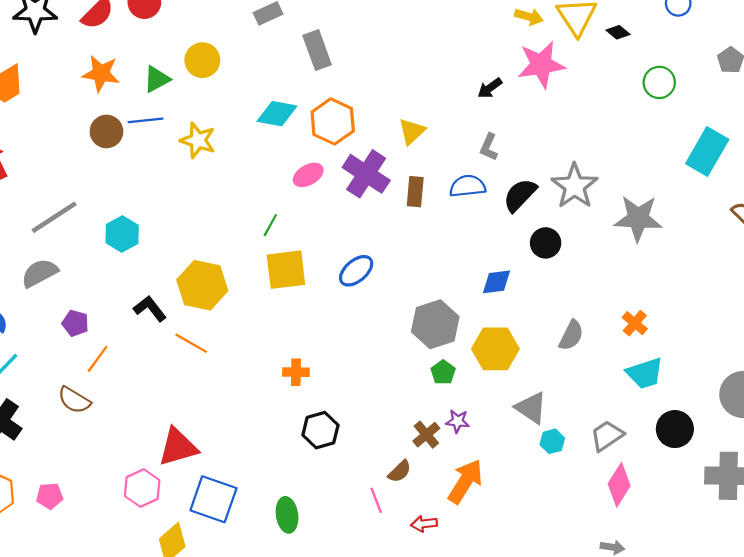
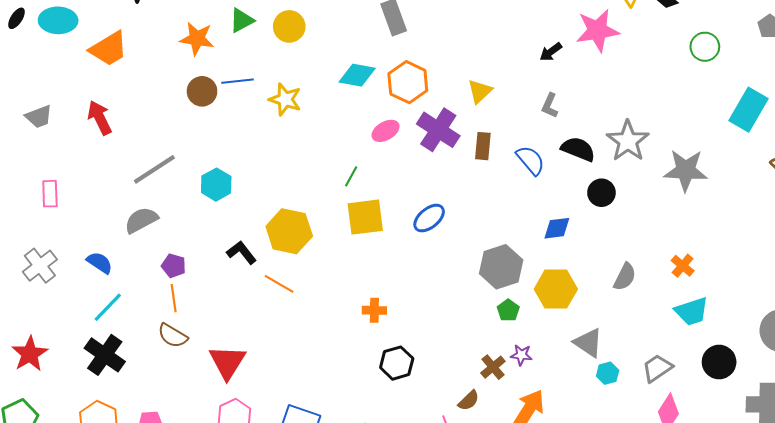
green triangle: (157, 79) -> (242, 20), moved
blue semicircle: (468, 186) -> (530, 160), moved, turned 56
black semicircle: (520, 195) -> (578, 149), turned 68
orange line: (98, 359) -> (174, 298), moved, turned -44
red triangle: (178, 447) -> (227, 362), moved, turned -42

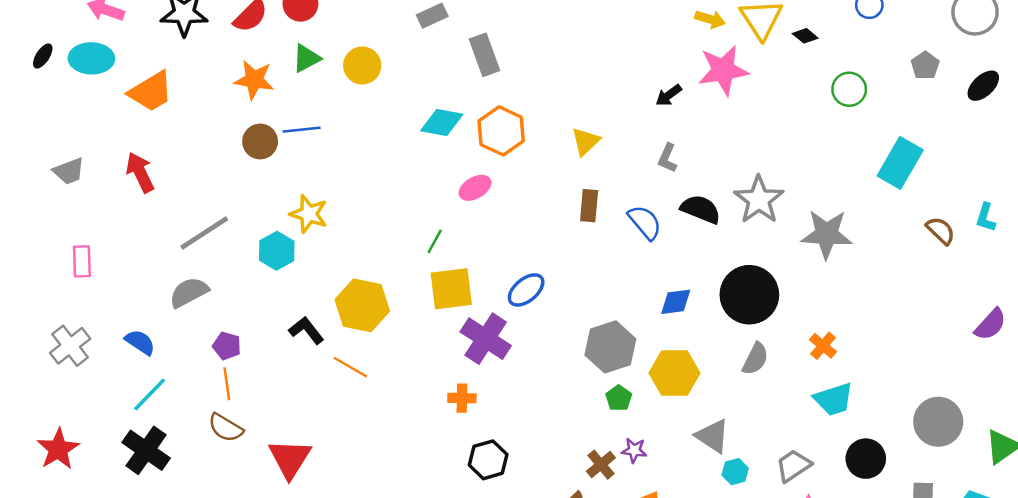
yellow star: (285, 99) -> (309, 214), moved
purple cross: (438, 130) -> (486, 339), moved
black circle: (601, 193) -> (749, 295), moved, size x1.8

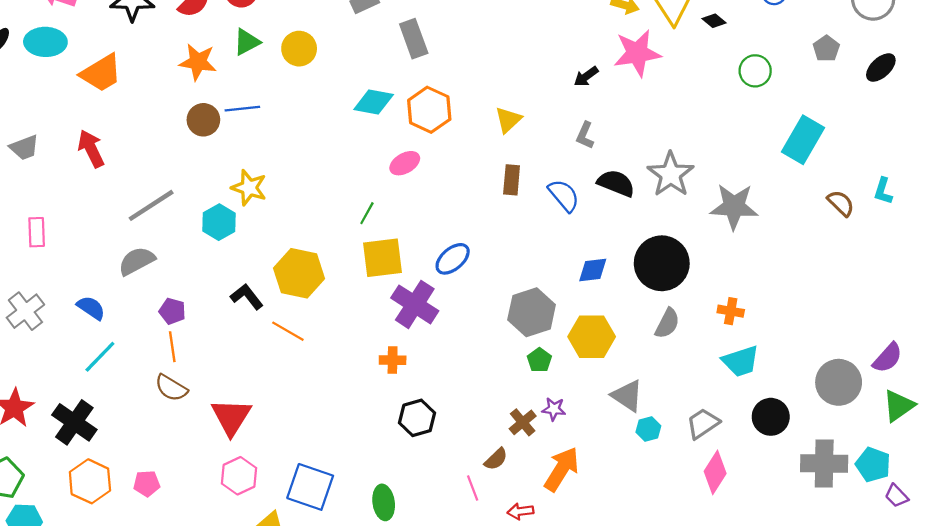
purple semicircle: (990, 324) -> (888, 358), moved
orange cross: (823, 346) -> (731, 311), turned -30
black cross: (146, 450) -> (74, 422), moved

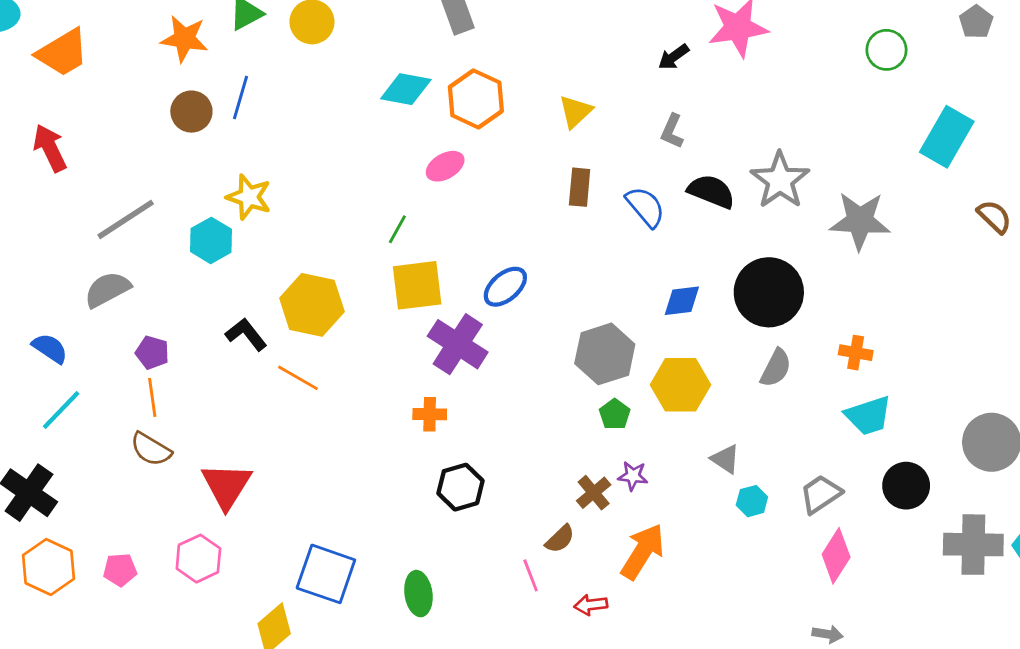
blue line: (242, 109) -> (240, 98), turned -68
gray triangle: (627, 396) -> (725, 459), size x0.7
pink hexagon: (239, 476) -> (198, 559), moved

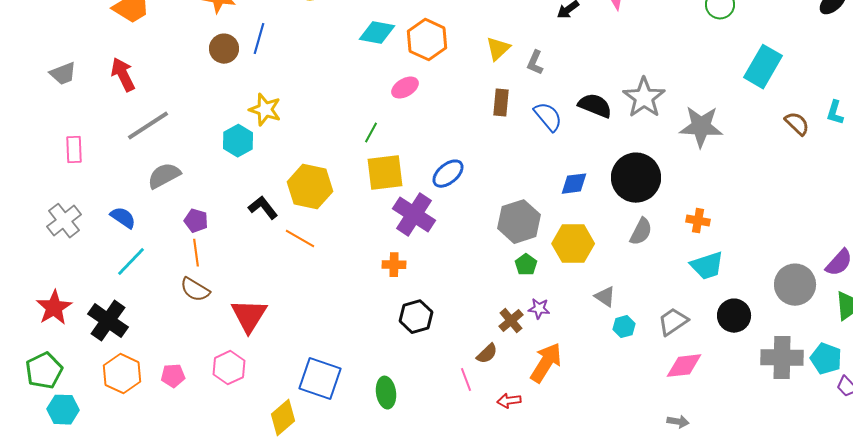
gray L-shape: (672, 131) -> (535, 63), moved
gray line: (126, 219) -> (148, 126), moved
pink diamond: (836, 556) -> (684, 366), turned 51

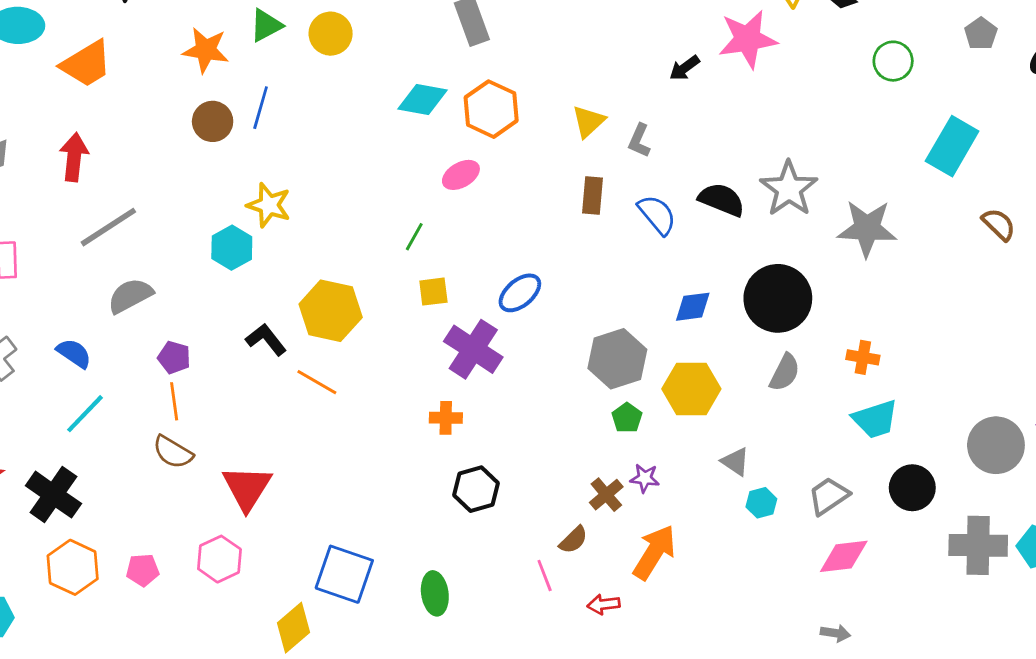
red arrow: (123, 75) -> (74, 157), turned 32
yellow square: (385, 173) -> (433, 292), size x0.6

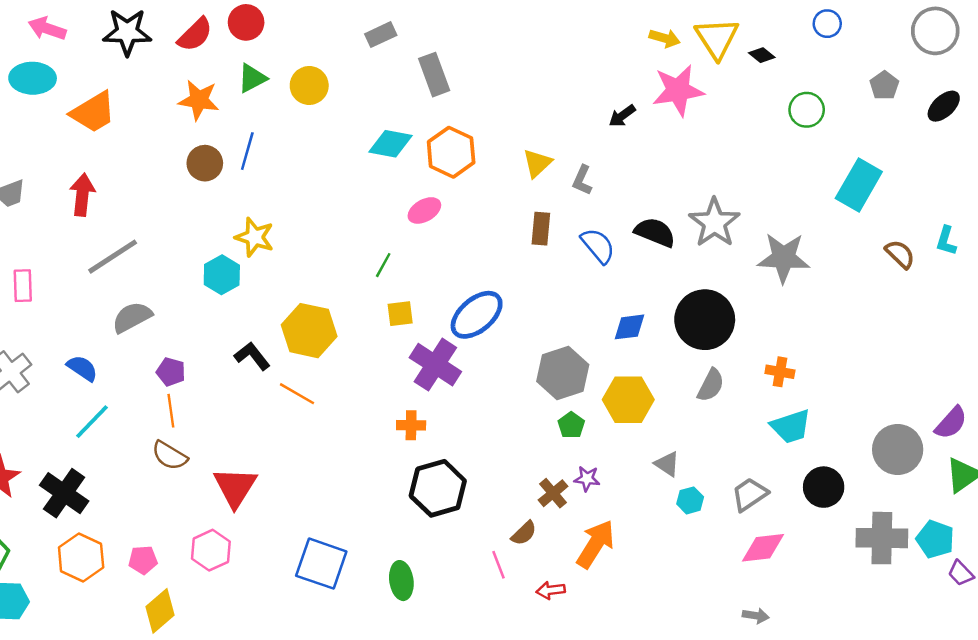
blue ellipse: (520, 293) -> (477, 315), size x1.4
black hexagon: (476, 489) -> (438, 488), size x1.4
yellow diamond: (294, 628) -> (160, 611), moved

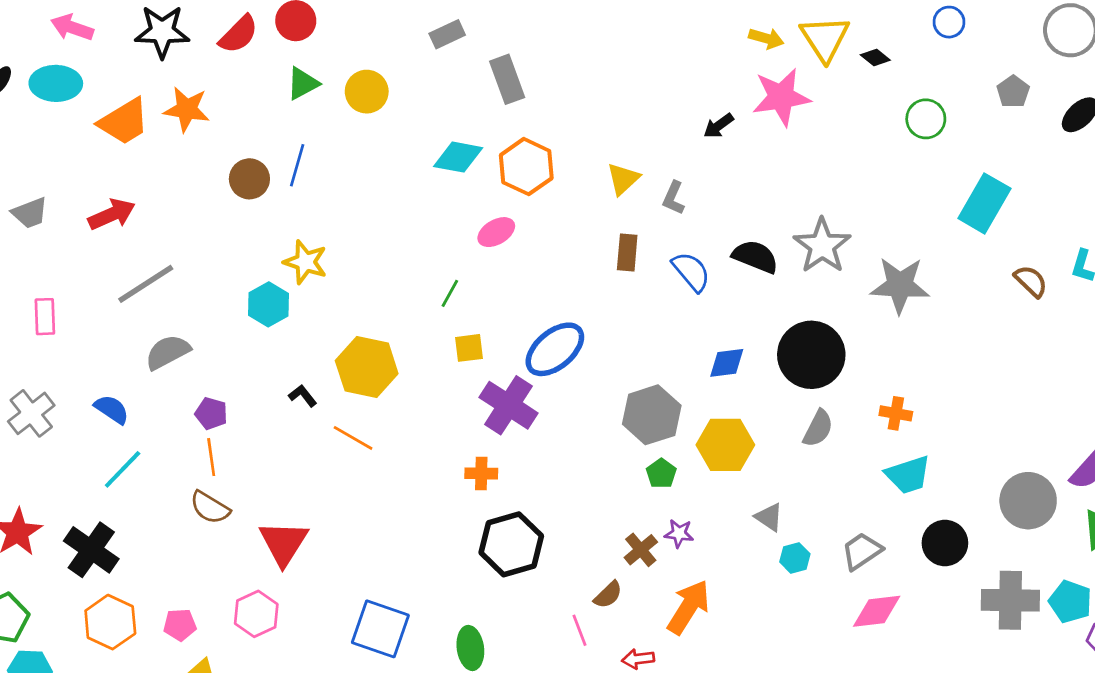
orange star: (199, 100) -> (187, 109), moved
red arrow: (82, 195) -> (112, 214), turned 60
black L-shape: (252, 356) -> (303, 396), size x0.7

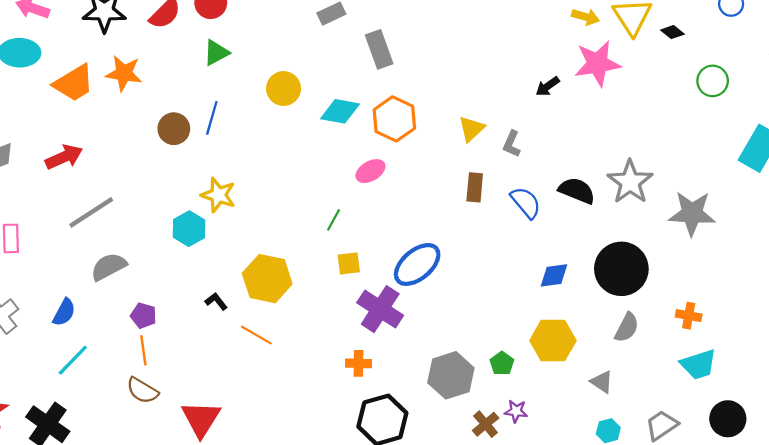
yellow circle: (367, 92) -> (284, 89), moved
blue semicircle: (112, 409) -> (64, 312), turned 84
gray hexagon: (652, 415) -> (451, 375), moved
gray triangle: (769, 517) -> (602, 382), moved

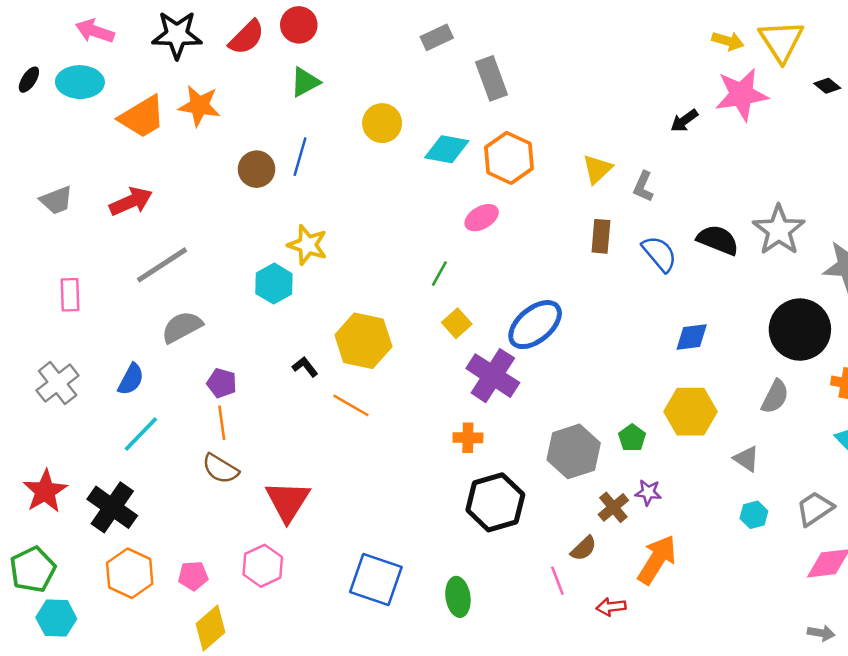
black diamond: (672, 32) -> (827, 86), moved
yellow square: (349, 263) -> (457, 323), turned -35
black circle: (621, 269) -> (800, 330), moved

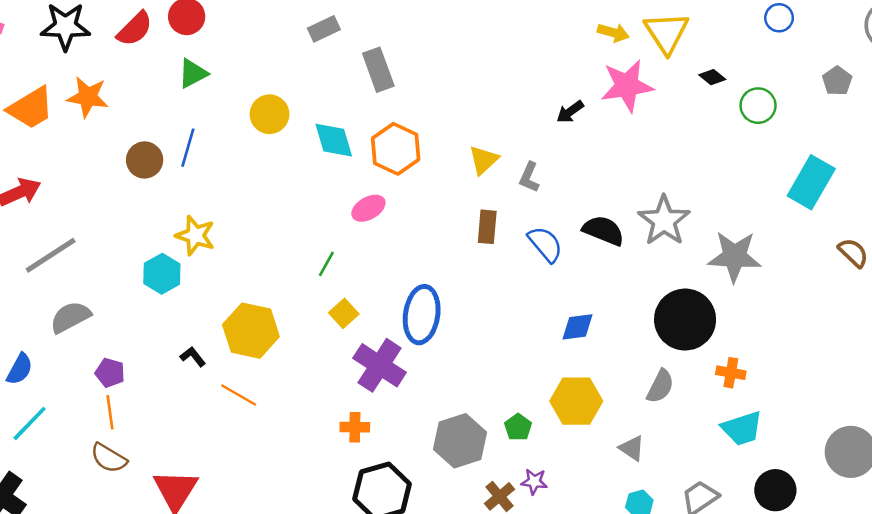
cyan diamond: (447, 149) -> (334, 140), turned 63
blue ellipse: (535, 325) -> (422, 315), turned -42

